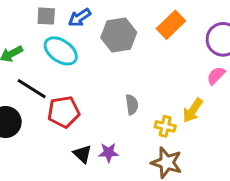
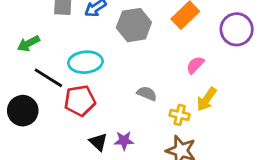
cyan ellipse: (61, 51) -> (85, 62), moved, turned -40
pink semicircle: (216, 76) -> (195, 65), moved
gray semicircle: (132, 105) -> (147, 94), turned -60

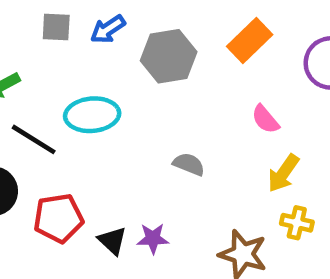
pink semicircle: (195, 65) -> (265, 119), turned -84
red pentagon: (80, 101) -> (58, 218), moved
yellow cross: (180, 115) -> (297, 223), moved

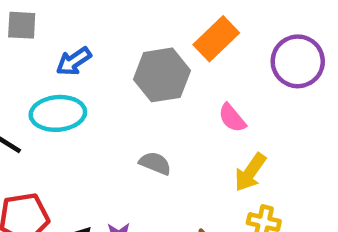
blue arrow: (108, 29) -> (74, 61), moved
gray hexagon: (169, 56) -> (162, 75), moved

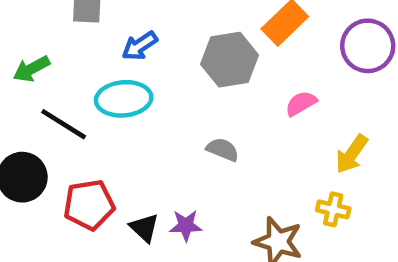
pink semicircle: (232, 118) -> (301, 103), turned 100
yellow arrow: (250, 172) -> (352, 154), moved

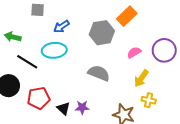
purple circle: (368, 46) -> (164, 50), moved
green arrow: (31, 69) -> (13, 37), turned 42
gray semicircle: (223, 149) -> (99, 73), size x1.5
yellow arrow: (352, 154) -> (141, 78), moved

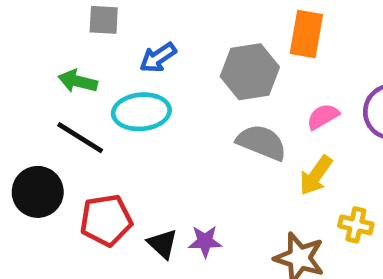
orange rectangle: (127, 16) -> (306, 34), turned -36
green arrow: (13, 37) -> (78, 81), moved
gray semicircle: (99, 73) -> (262, 142), moved
yellow arrow: (141, 78) -> (316, 175), moved

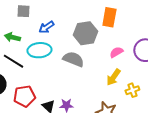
gray semicircle: (262, 142) -> (73, 59), moved
yellow cross: (356, 225) -> (132, 90), moved, turned -32

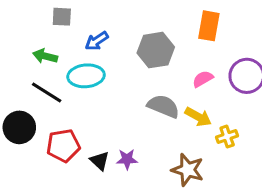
orange rectangle: (109, 17) -> (209, 26), moved
gray semicircle: (73, 59) -> (163, 106), moved
yellow arrow: (113, 77) -> (198, 117), turned -96

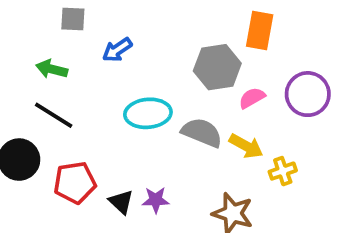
gray hexagon: (156, 50) -> (217, 67), moved
cyan ellipse: (86, 76) -> (148, 113), moved

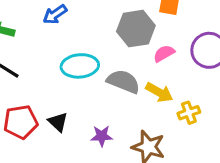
purple star: (156, 200) -> (102, 136), moved
black triangle: (121, 202) -> (58, 122), moved

